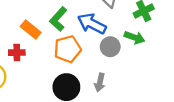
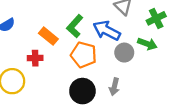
orange pentagon: (68, 49) -> (84, 55), turned 30

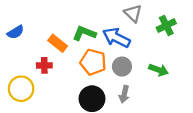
green L-shape: (75, 26) -> (84, 33), turned 70
green arrow: (147, 44) -> (159, 70), moved
gray circle: (124, 53) -> (122, 67), moved

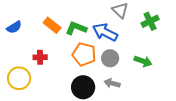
orange rectangle: (58, 43) -> (52, 25), moved
gray arrow: (124, 94) -> (112, 83), turned 91

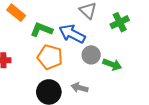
orange rectangle: (52, 25) -> (16, 13), moved
gray circle: (110, 58) -> (91, 55), moved

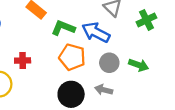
gray circle: (91, 55) -> (109, 63), moved

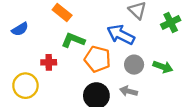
green L-shape: (63, 28) -> (73, 40), moved

